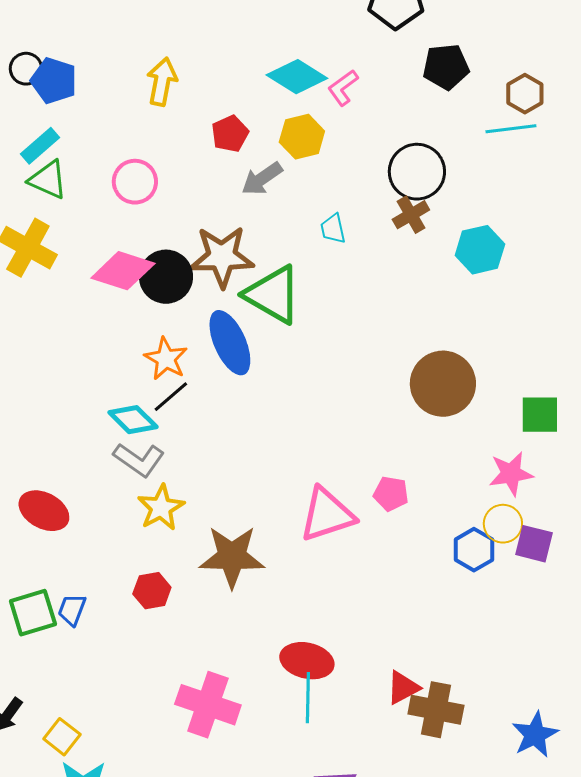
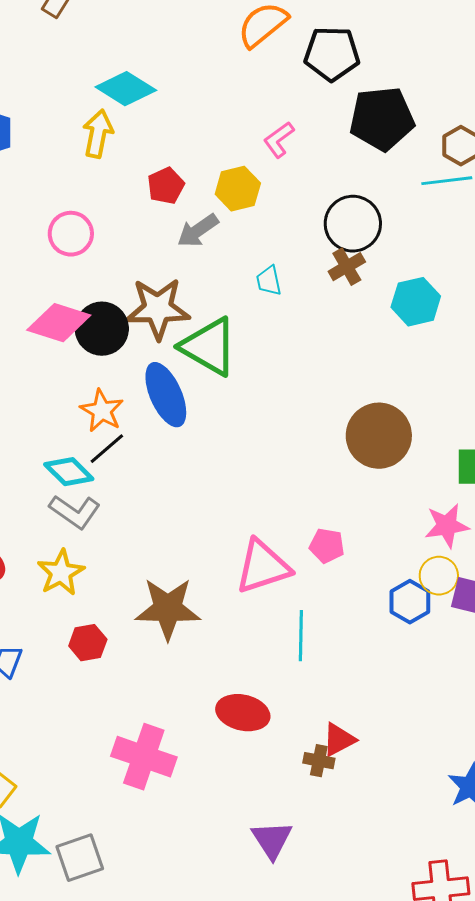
black pentagon: (446, 67) -> (382, 119), size x1.4
cyan diamond: (297, 77) -> (126, 89), moved
yellow star: (161, 508) -> (61, 573), moved
cyan line: (308, 698) -> (301, 636), moved
brown cross: (436, 710) -> (319, 761), moved, size x0.6

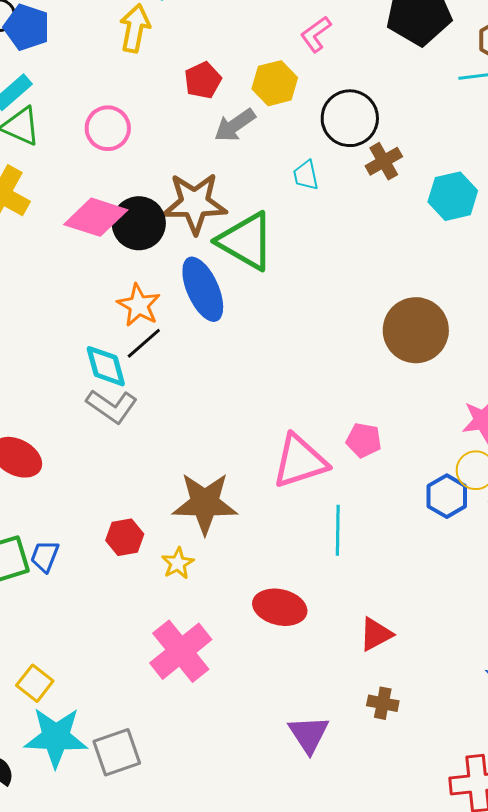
black circle: (353, 224) -> (350, 118), moved
cyan diamond: (69, 472) -> (106, 366), turned 30
yellow star: (61, 573) -> (178, 563), moved, size x0.7
pink cross: (144, 757) -> (181, 651), turned 32
brown cross: (319, 761) -> (383, 703), moved

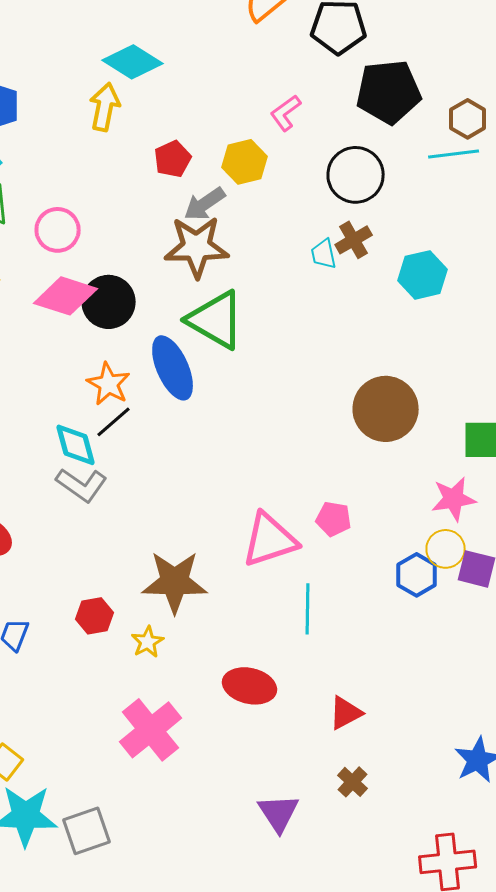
black circle: (350, 118) -> (356, 175), moved
pink circle: (108, 128) -> (58, 230), moved
cyan trapezoid: (306, 175) -> (324, 254), moved
brown star: (195, 203) -> (197, 247), moved
brown cross: (383, 703) -> (353, 782), turned 32

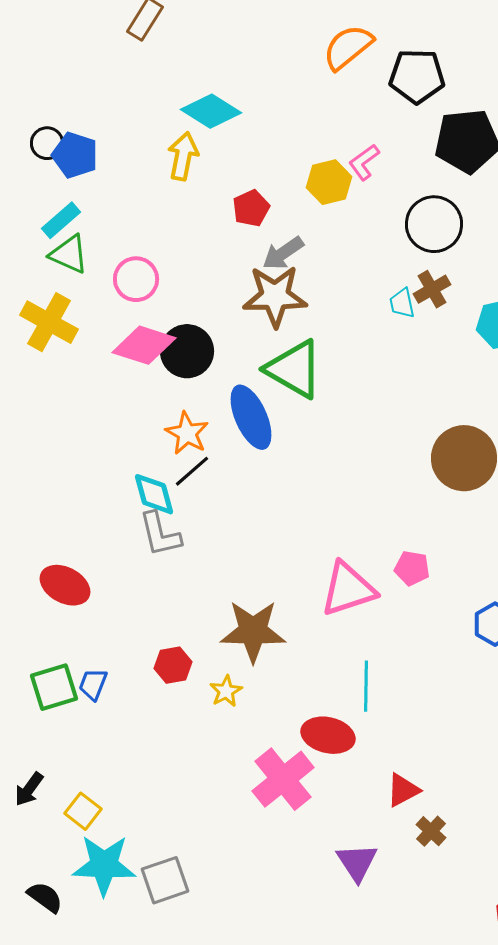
yellow hexagon: (245, 162) -> (329, 182), moved
gray L-shape: (82, 485) -> (160, 534), turned 42
cyan line: (308, 609) -> (366, 686), moved
red triangle: (346, 713) -> (403, 790), moved
pink cross: (151, 730) -> (283, 779), moved

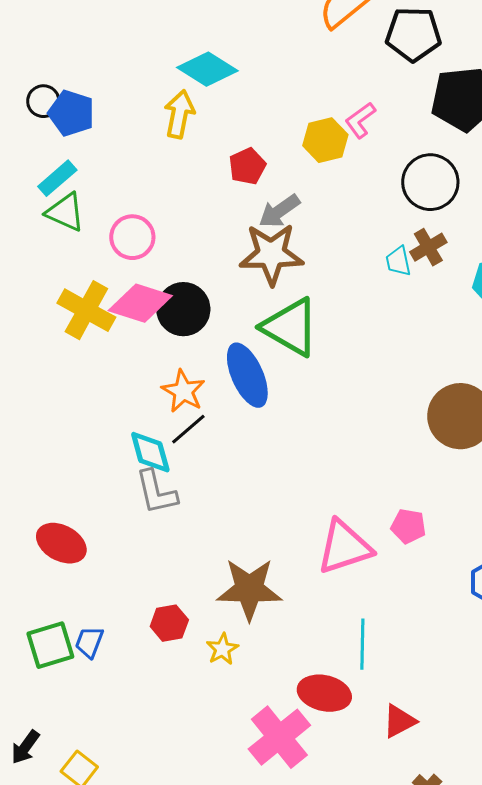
yellow cross: (49, 322) -> (86, 310), moved
red triangle: (403, 790) -> (399, 721), moved

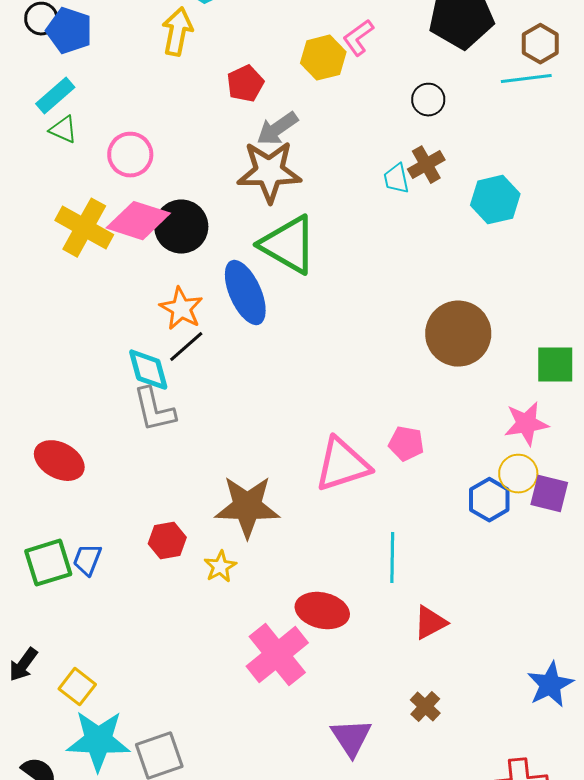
black circle: (430, 182) -> (428, 100), size x0.6
green triangle: (65, 212) -> (63, 130), size x0.7
cyan line: (362, 644) -> (392, 558), moved
red triangle: (399, 721) -> (430, 623), moved

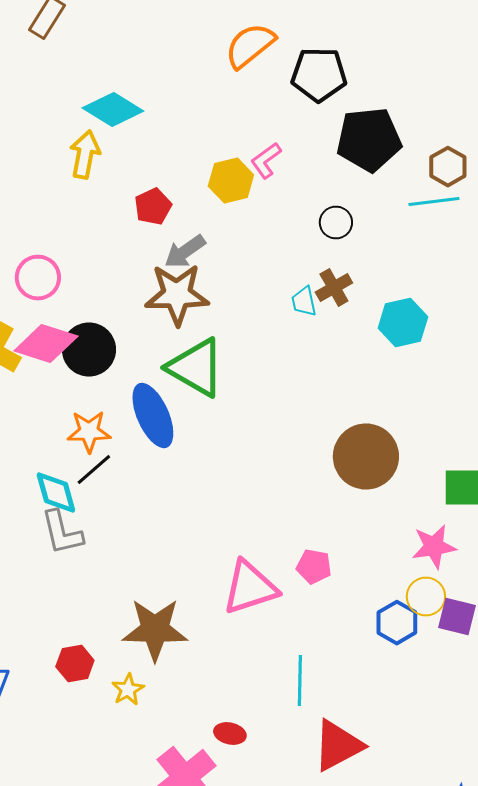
orange star: (181, 309) -> (89, 432), turned -30
red ellipse: (322, 611) -> (230, 734), size x0.6
red triangle: (430, 623) -> (338, 746), size x1.5

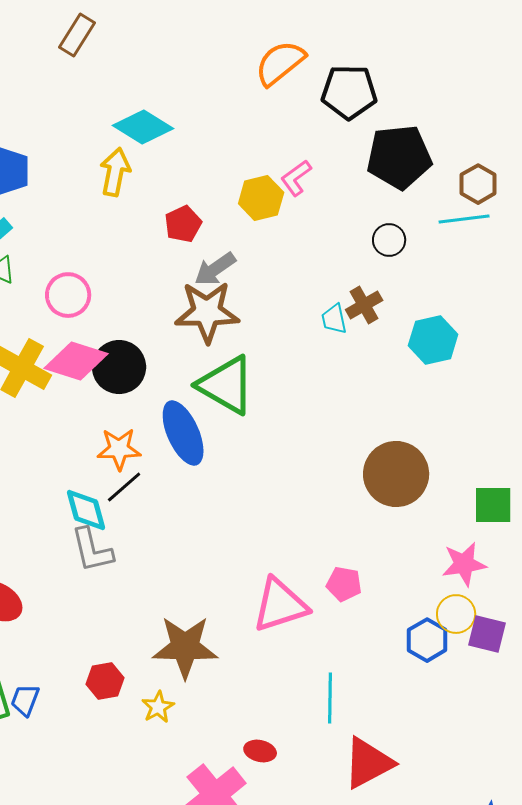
black circle: (336, 222) -> (389, 240), moved

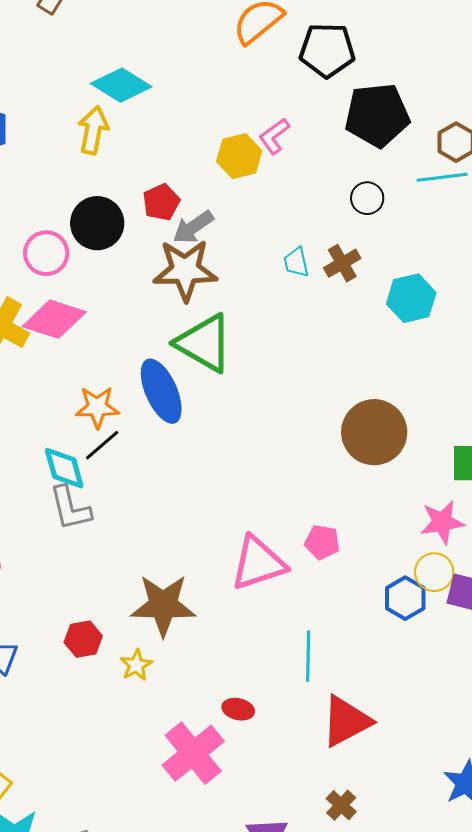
red pentagon: (183, 224) -> (161, 202), moved
cyan trapezoid: (334, 319) -> (296, 262), moved
black circle: (119, 367) -> (97, 223), moved

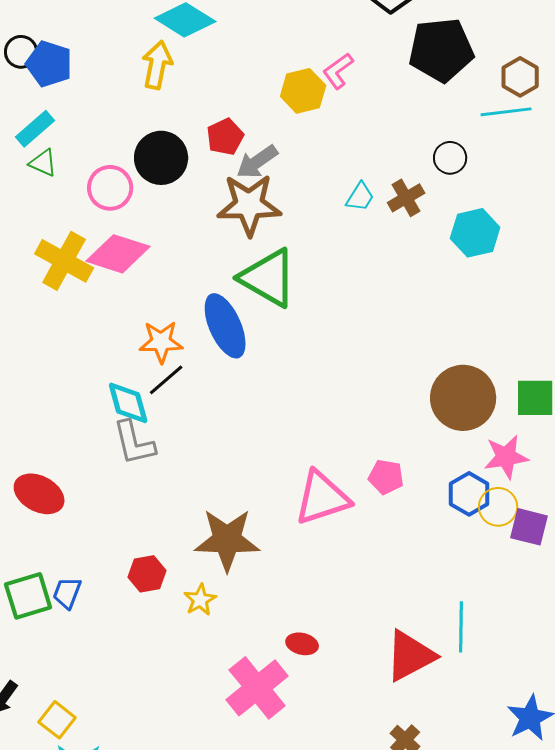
black circle: (367, 198) -> (450, 158), moved
cyan trapezoid: (296, 262) -> (360, 197), turned -136
brown circle: (374, 432) -> (463, 398), moved
blue hexagon: (405, 598) -> (469, 494), moved
cyan line: (308, 656) -> (461, 627), moved

